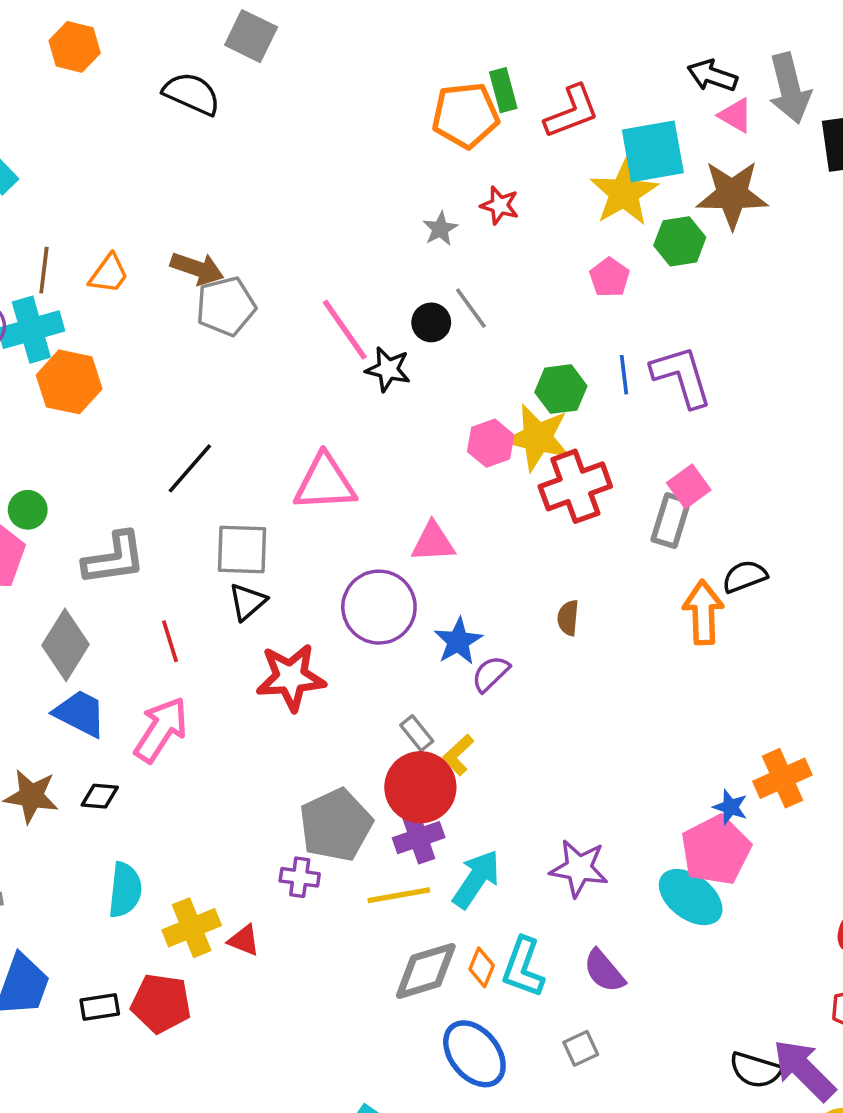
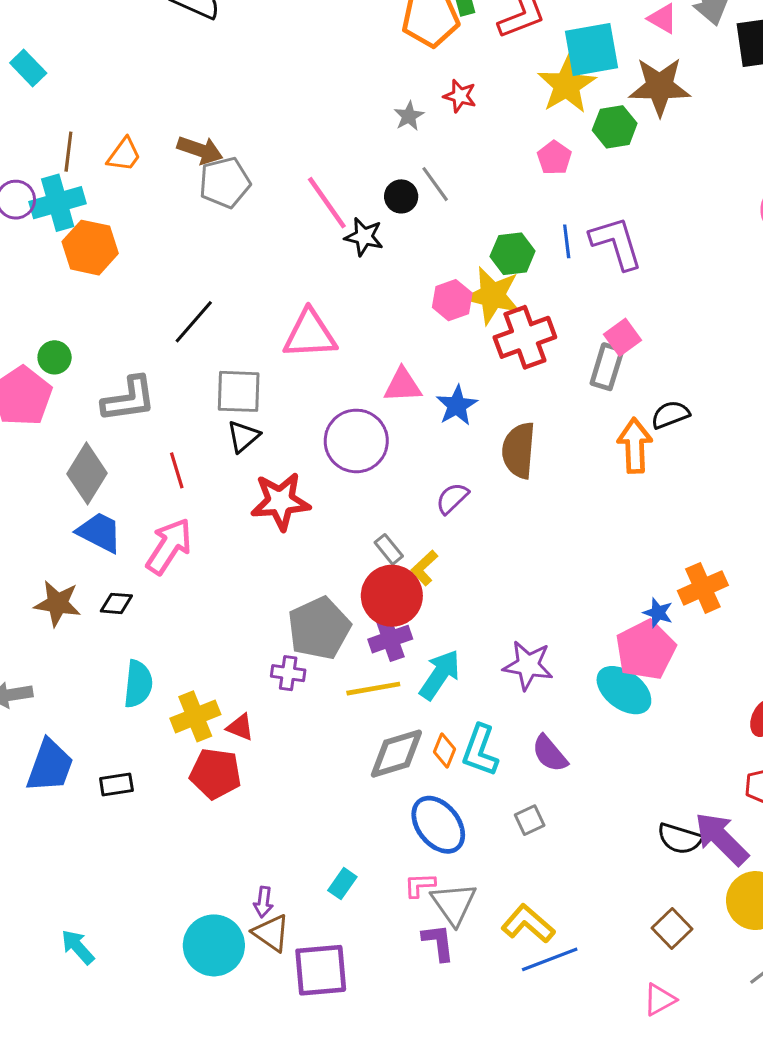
brown semicircle: (568, 618) -> (519, 450), size x1.8
blue star: (458, 641) -> (457, 405), moved
red pentagon: (161, 1003) -> (215, 774), moved

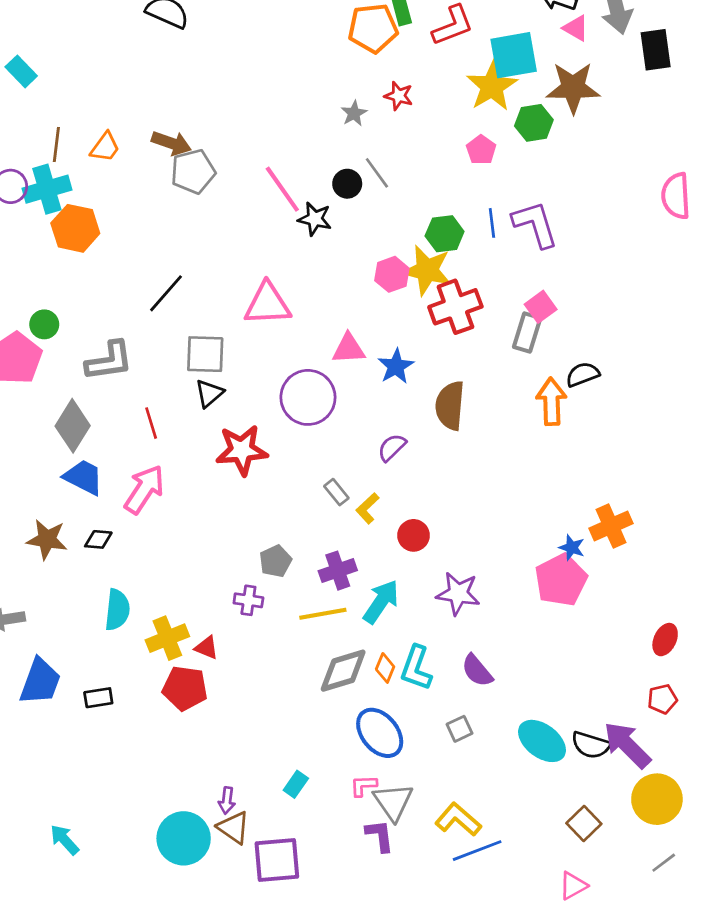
red circle: (392, 596) -> (413, 535), moved, size x0.6
gray pentagon: (319, 628) -> (276, 561), size x0.6
cyan ellipse: (624, 690) -> (542, 741), moved

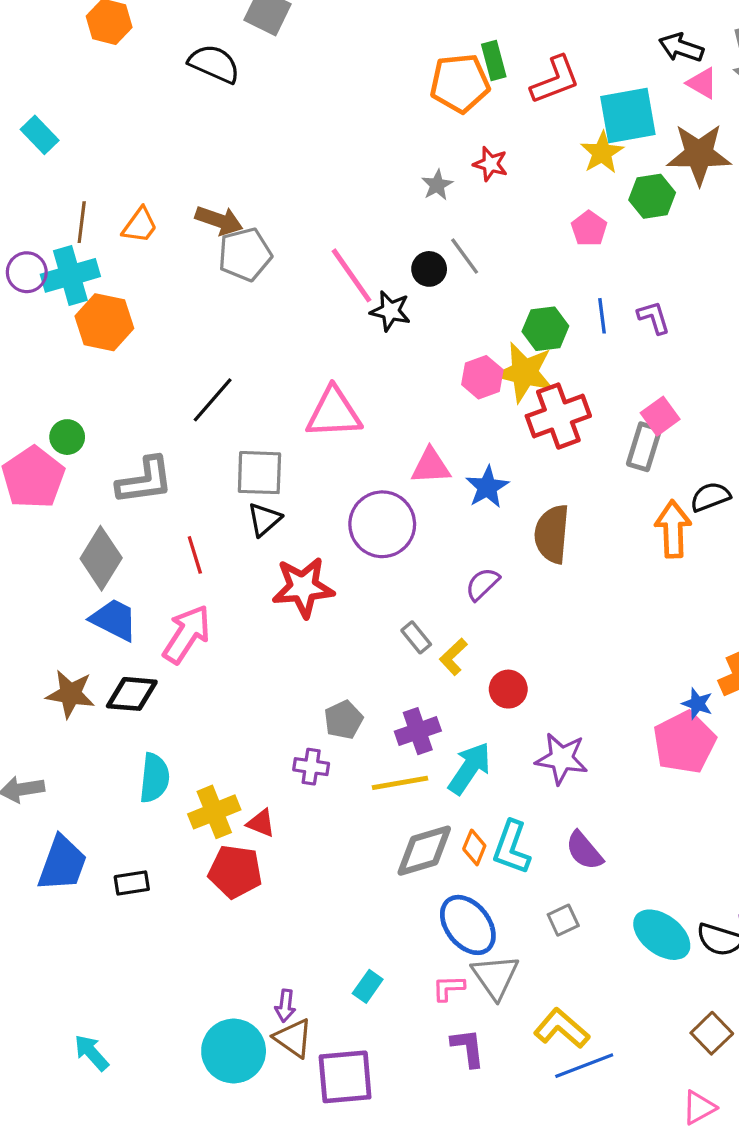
yellow star: (492, 86) -> (602, 153), size x0.7
purple L-shape: (535, 224) -> (654, 317), size x0.6
black diamond: (98, 539) -> (132, 694), size x1.5
gray triangle: (393, 802) -> (495, 977), moved

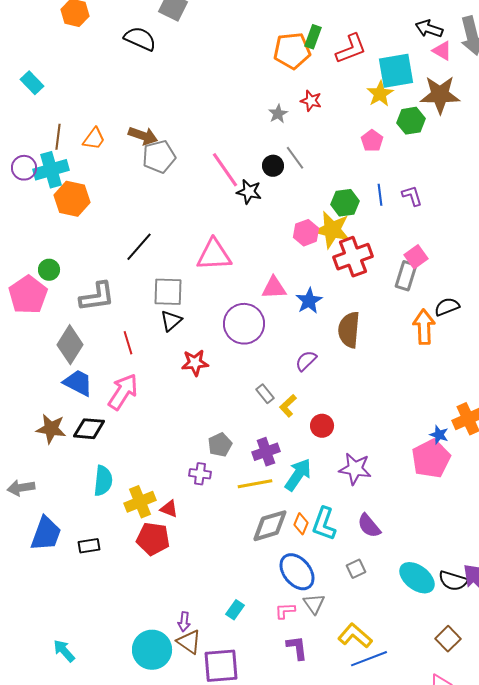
green rectangle: (494, 61) -> (313, 37), turned 35
red star: (303, 587) -> (195, 363), size x0.7
gray triangle: (495, 977) -> (314, 604), size x0.7

